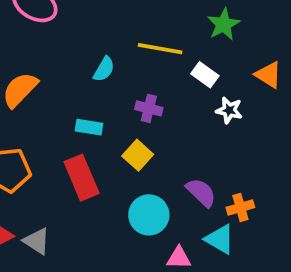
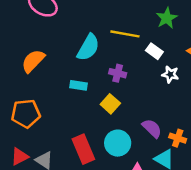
cyan semicircle: (104, 69) -> (88, 47), size x1.6
red rectangle: (82, 178) -> (83, 149), moved
orange cross: (240, 207) -> (178, 138), turned 35

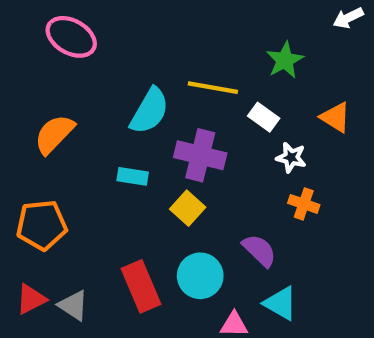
purple cross: (118, 73) -> (200, 155), size x1.6
orange cross: (178, 138) -> (304, 204), moved

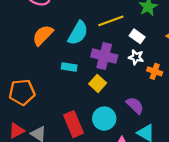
yellow line: (213, 88) -> (111, 21), turned -30
orange semicircle: (54, 134) -> (43, 35), moved
white star: (291, 157) -> (136, 57), moved
orange cross: (304, 204) -> (155, 71), moved

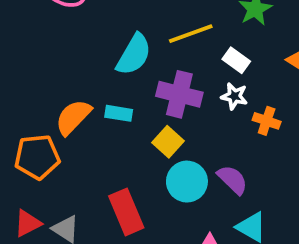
orange semicircle: (43, 35) -> (73, 117), moved
cyan circle: (104, 119) -> (187, 182), moved

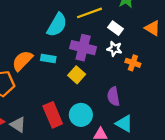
purple semicircle: (232, 180) -> (113, 96), turned -144
cyan circle: (187, 182) -> (81, 115), moved

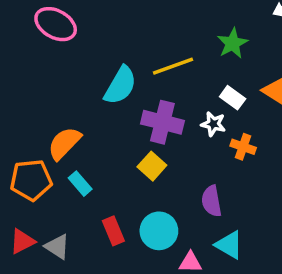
white rectangle: (116, 28) -> (233, 98), moved
cyan rectangle: (48, 58) -> (80, 184), moved, turned 40
red rectangle: (53, 115) -> (113, 231), size x0.7

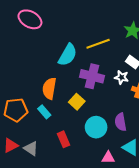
orange semicircle: (64, 143) -> (49, 88), moved, turned -35
yellow square: (152, 166) -> (77, 102), moved
cyan circle: (159, 231) -> (96, 127), moved

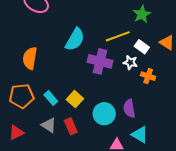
yellow line: (98, 44) -> (118, 36), moved
orange semicircle: (49, 88) -> (30, 58), moved
yellow square: (77, 102) -> (75, 99), moved
gray triangle: (31, 148) -> (49, 125), moved

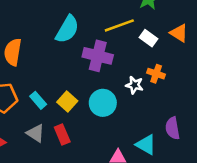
white star: (130, 62) -> (135, 85), moved
purple semicircle: (129, 108) -> (173, 128), moved
cyan circle: (104, 114) -> (103, 103), moved

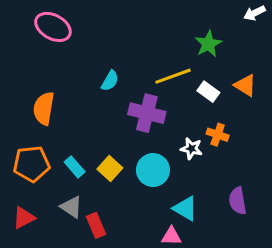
cyan semicircle: (67, 29) -> (110, 81), size x0.6
red rectangle: (62, 135) -> (96, 225), moved
cyan triangle: (146, 145) -> (185, 208), moved

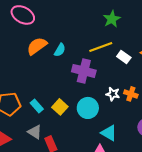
green star: (208, 44) -> (112, 19), moved
orange semicircle: (44, 108) -> (37, 46), moved, turned 45
orange cross: (218, 135) -> (131, 94), moved

